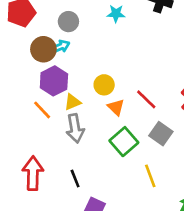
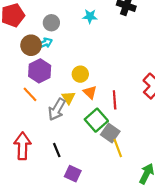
red line: (146, 99) -> (115, 100), moved, turned 42
yellow triangle: (72, 102) -> (69, 98), moved, turned -40
gray arrow: (75, 128) -> (57, 109), turned 40
gray square: (161, 134) -> (110, 133), moved

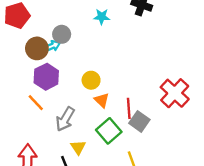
gray circle: (51, 23) -> (62, 34), moved
yellow triangle: (69, 98) -> (78, 147), moved
gray square: (110, 133) -> (139, 121), moved

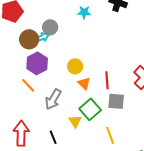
red line: (129, 108) -> (107, 80), moved
gray square: (139, 121) -> (116, 101), turned -30
yellow triangle: (78, 147) -> (75, 121), moved

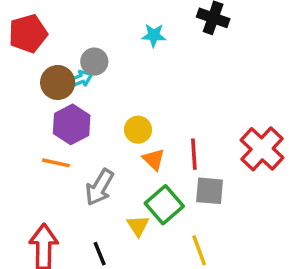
orange line: (28, 85) -> (56, 163), turned -35

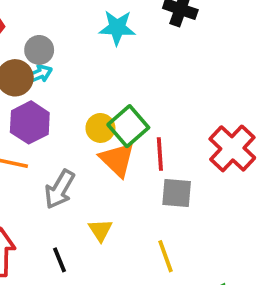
cyan star: (154, 35) -> (117, 28), size x1.4
gray circle: (94, 62) -> (39, 50), moved
orange triangle: (154, 159) -> (117, 160), size x1.5
green square: (164, 205) -> (128, 126), moved

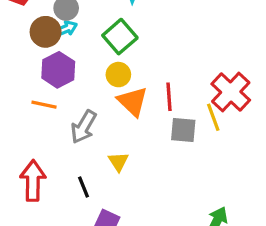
green square: (128, 126) -> (120, 37), moved
yellow line: (165, 256) -> (213, 117), moved

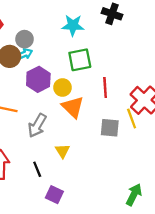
green square: (120, 37) -> (80, 60), moved, turned 30
purple hexagon: (58, 70) -> (38, 79), moved
red line: (169, 97) -> (105, 87), moved

